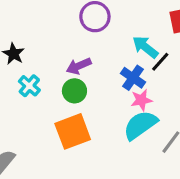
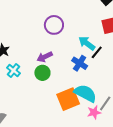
pink star: (141, 100) -> (94, 112), moved
cyan semicircle: (140, 125) -> (85, 93), turned 65
orange square: (73, 131) -> (68, 99), moved

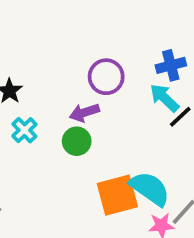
purple circle: (54, 25) -> (106, 77), moved
blue cross: (80, 63) -> (171, 65), moved, turned 35

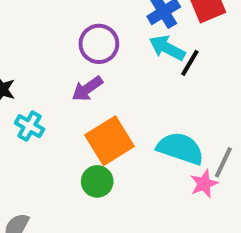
green circle: (77, 141) -> (97, 181), moved
orange square: (117, 195) -> (109, 141), moved

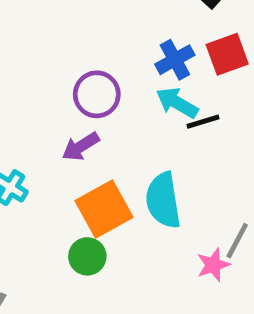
black line: (190, 63) -> (203, 122), turned 40
cyan semicircle: (180, 148) -> (163, 200), moved, turned -120

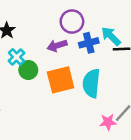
blue cross: (175, 60) -> (89, 43), moved
green circle: (87, 256) -> (28, 70), moved

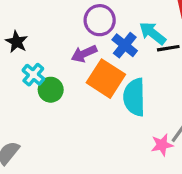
blue cross: (89, 43) -> (125, 45), turned -30
orange square: (61, 80) -> (106, 79), moved, turned -36

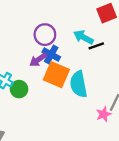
blue cross: (125, 45) -> (51, 55), moved

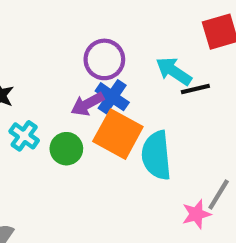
green circle: (19, 89) -> (66, 149), moved

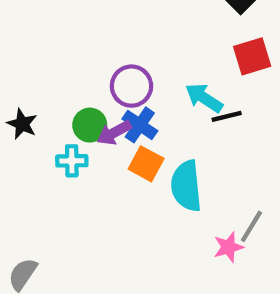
orange square: (118, 134) -> (146, 164), size x0.7
cyan cross: (24, 136) -> (72, 161), moved, turned -36
green circle: (66, 149) -> (90, 125), moved

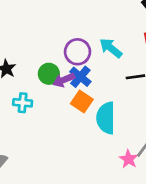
cyan arrow: (204, 98) -> (111, 48), moved
cyan cross: (72, 161) -> (23, 103), moved
pink star: (228, 247) -> (129, 159), turned -30

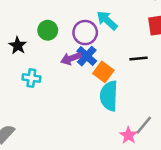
cyan arrow: (111, 48) -> (107, 20), moved
green circle: (49, 74) -> (48, 30), moved
orange square: (82, 102) -> (103, 72), moved

